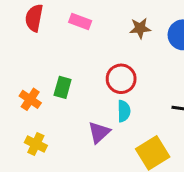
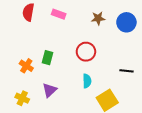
cyan semicircle: (124, 111) -> (87, 81), moved
purple triangle: (99, 132) -> (50, 90), moved
yellow cross: (36, 144) -> (22, 98), moved

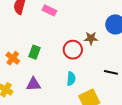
brown star: (98, 18) -> (91, 38), moved
purple triangle: (50, 90) -> (33, 84), turned 35

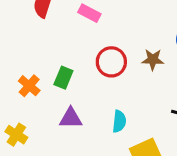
red circle: (73, 50) -> (111, 62), moved
purple triangle: (33, 84) -> (71, 118), moved

